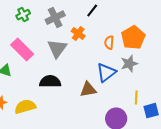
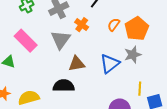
orange semicircle: (109, 43) -> (114, 25), moved, turned 32
black semicircle: (50, 82) -> (64, 86), moved
brown triangle: (88, 90) -> (77, 64), moved

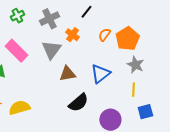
gray star: (133, 55) -> (135, 65), moved, turned -30
black semicircle: (64, 86) -> (78, 103), moved, turned 140
yellow line: (140, 89) -> (133, 90), moved

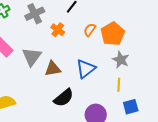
gray triangle: (51, 50) -> (32, 57), moved

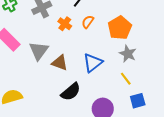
orange semicircle: (90, 30) -> (88, 22), moved
brown triangle: (53, 69) -> (60, 63), turned 30
yellow line: (119, 85) -> (126, 79), turned -40

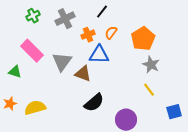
orange cross: (65, 24) -> (88, 35), turned 32
blue triangle: (93, 63) -> (99, 55), moved, turned 40
blue square: (138, 101) -> (174, 112), moved

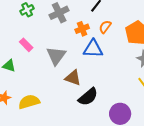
pink rectangle: (32, 51) -> (26, 45), size x0.6
brown triangle: (83, 74) -> (73, 78), moved

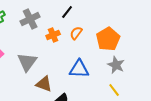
blue triangle: (93, 49) -> (79, 69), moved

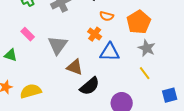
orange semicircle: (76, 33) -> (107, 16), turned -112
orange cross: (53, 35) -> (95, 34), moved, turned -32

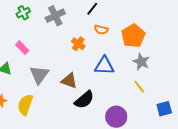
orange cross: (95, 34) -> (78, 44), moved
gray triangle: (58, 45) -> (39, 75), moved
yellow semicircle: (31, 91) -> (25, 105), turned -55

